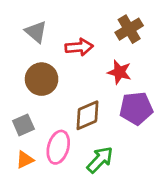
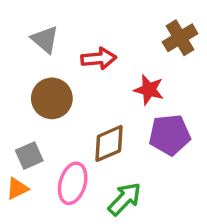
brown cross: (129, 29) -> (180, 38), moved
orange triangle: (25, 160) -> (17, 189), moved

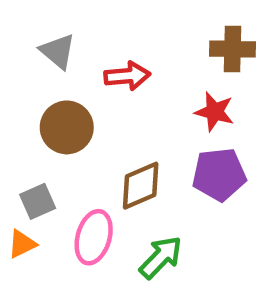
brown cross: (180, 38) -> (233, 49), turned 32
red star: (149, 90) -> (215, 112), moved

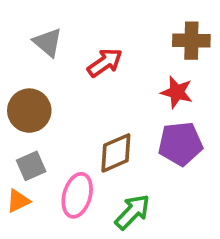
red arrow: (127, 76) -> (105, 63), turned -30
brown circle: (67, 127) -> (29, 111), moved

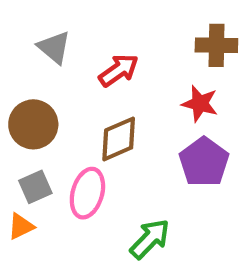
purple pentagon: (180, 144) -> (204, 162), turned -30
brown diamond: (116, 153) -> (119, 139), moved
pink ellipse: (77, 195) -> (87, 193), moved

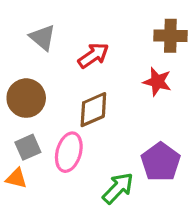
purple pentagon: (204, 162) -> (161, 162), moved
orange triangle: (21, 226) -> (16, 178), turned 40

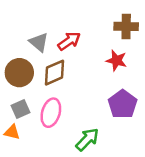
gray triangle: (43, 37) -> (39, 42), moved
brown diamond: (93, 110) -> (55, 73), moved
purple pentagon: (161, 162) -> (123, 104), moved

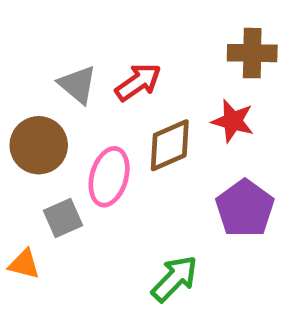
brown diamond: (55, 73) -> (170, 145), moved
gray square: (21, 109) -> (63, 218), moved
pink ellipse: (51, 113) -> (109, 177), moved

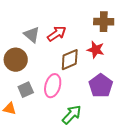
pink ellipse: (109, 177) -> (53, 86), moved

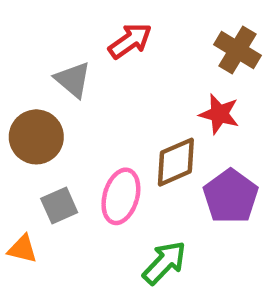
brown cross: (104, 22) -> (238, 50), turned 30
red arrow: (57, 34) -> (130, 41), moved
brown diamond: (70, 60) -> (176, 162), moved

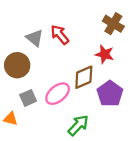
red arrow: (130, 41) -> (60, 35), moved, turned -95
pink ellipse: (121, 196) -> (58, 94), turned 35

